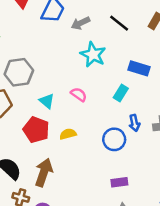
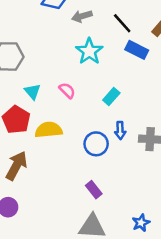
blue rectangle: (139, 68) -> (137, 50), moved
yellow semicircle: (68, 134) -> (49, 130), size x1.5
purple rectangle: (119, 182) -> (94, 190), turned 49

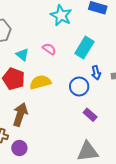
cyan rectangle: (111, 96) -> (84, 48), size x1.5
purple rectangle: (94, 190) -> (90, 115), moved

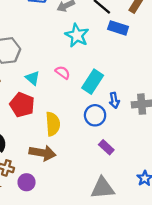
cyan rectangle: (84, 48) -> (93, 82), moved
yellow semicircle: (40, 82) -> (53, 124), moved, turned 100
brown arrow: (20, 115) -> (42, 153), moved, turned 80

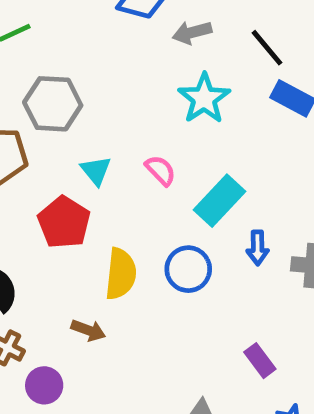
blue circle: (95, 115) -> (188, 269), moved
purple rectangle: (106, 147) -> (260, 361), moved
brown arrow: (42, 153) -> (88, 330), size x0.6

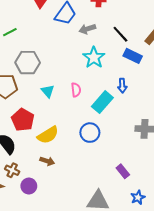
pink semicircle: (160, 170) -> (76, 90), turned 40
red pentagon: (64, 222) -> (23, 120), moved
blue arrow: (258, 248) -> (122, 86), moved
yellow semicircle: (121, 274) -> (48, 135), moved, turned 55

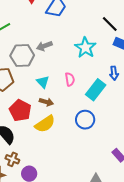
gray arrow: (87, 29) -> (44, 46), moved
brown arrow: (47, 161) -> (46, 102), moved

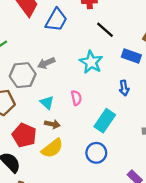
black line: (110, 24) -> (105, 30), moved
cyan rectangle: (96, 90) -> (105, 121), moved
blue circle: (85, 120) -> (96, 153), moved

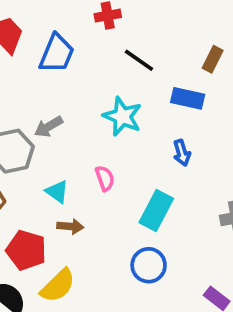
yellow semicircle: (52, 148) -> (58, 286), moved

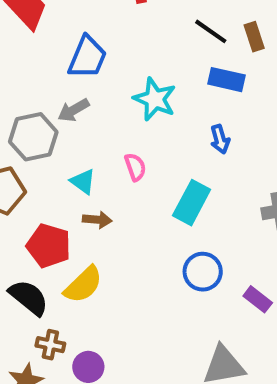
blue trapezoid: (57, 53) -> (87, 57), moved
brown rectangle: (213, 59) -> (254, 37), turned -45
black line: (139, 60) -> (211, 31), moved
blue circle: (149, 265) -> (203, 272), moved

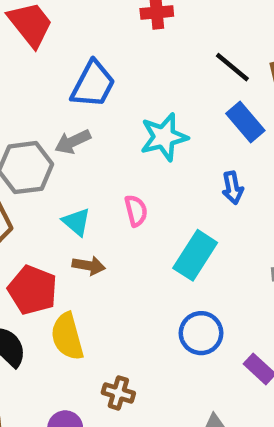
blue rectangle: (227, 80) -> (245, 122), turned 32
cyan star: (155, 99) -> (164, 137), turned 30
yellow semicircle: (83, 285) -> (67, 336), turned 114
brown cross: (50, 345) -> (118, 393), moved

